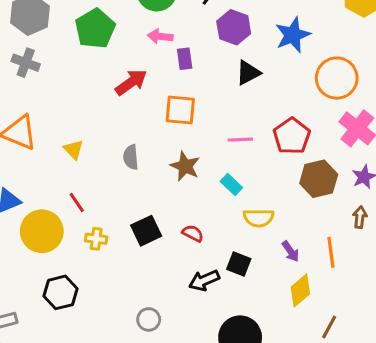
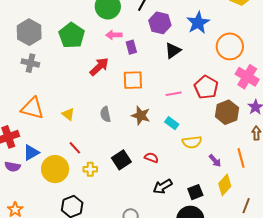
black square: (239, 264) -> (195, 192), moved, turned -35

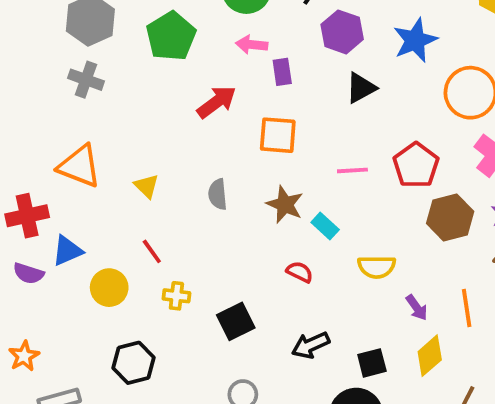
cyan rectangle: (172, 123) -> (325, 226), moved
red semicircle: (151, 158) -> (300, 272), moved
black square: (121, 160) -> (236, 321), moved
yellow circle: (55, 169) -> (109, 288), size x0.7

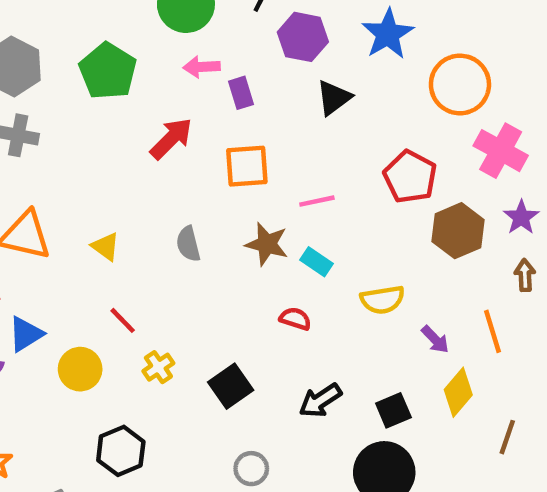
pink line: (352, 170) -> (317, 201), moved
yellow cross: (176, 296) -> (158, 367), turned -32

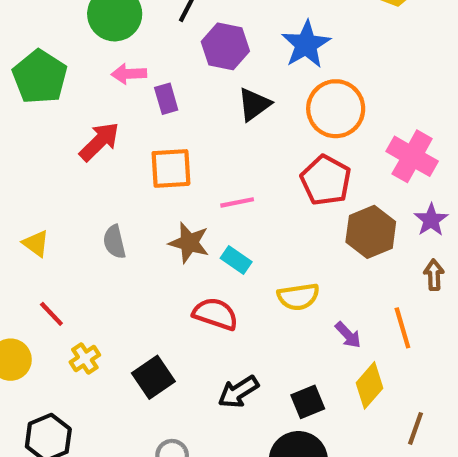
orange circle: (460, 84) -> (336, 109), moved
red semicircle: (295, 319) -> (215, 314), size x1.5

